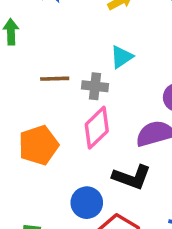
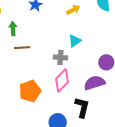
brown line: (55, 79) -> (22, 48), moved
black L-shape: (132, 177) -> (82, 107), turned -95

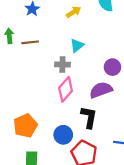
brown line: (22, 48) -> (30, 42), moved
orange pentagon: (30, 91) -> (25, 126), moved

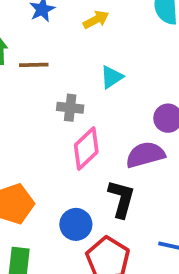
yellow arrow: (74, 12) -> (96, 20), moved
gray cross: (62, 64) -> (70, 108), moved

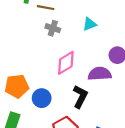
gray cross: (70, 108) -> (53, 28), moved
blue circle: (76, 224) -> (42, 98), moved

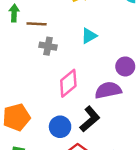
black L-shape: (80, 96) -> (90, 119), turned 30
blue circle: (42, 98) -> (60, 127), moved

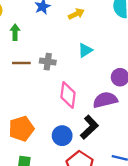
brown line: (37, 24) -> (21, 63), moved
pink diamond: (68, 83) -> (68, 95), turned -40

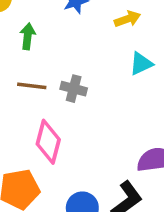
cyan triangle: (85, 50) -> (141, 64), moved
pink diamond: (68, 95) -> (48, 142), moved

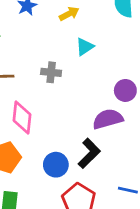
gray cross: (74, 89) -> (51, 72), moved

